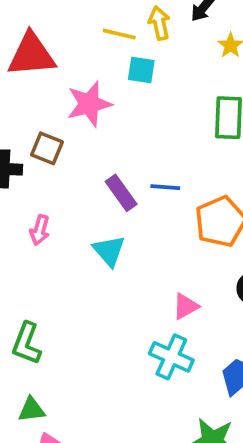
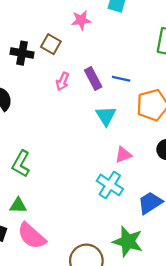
pink star: (89, 104) -> (81, 20), size x0.7
pink arrow: (40, 230) -> (63, 81), moved
cyan triangle: (109, 251) -> (106, 116), moved

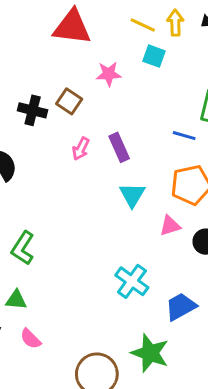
blue line: (121, 79) -> (184, 136), moved
pink triangle: (123, 155) -> (170, 226), moved
pink semicircle: (32, 236) -> (31, 339), size x0.6

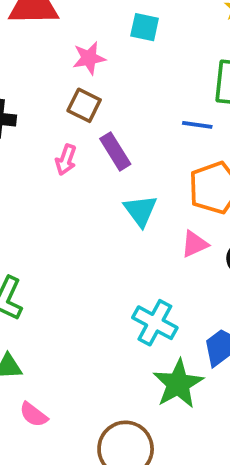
brown square: (69, 101) -> (84, 105), moved
green star: (150, 353) -> (178, 384), moved, turned 30

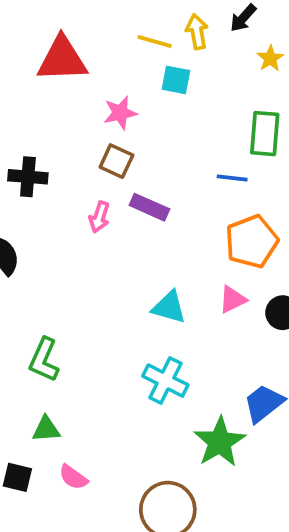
purple rectangle: (115, 151) -> (149, 207), turned -33
cyan triangle: (140, 211) -> (169, 307), moved, turned -36
cyan cross: (155, 323) -> (165, 381), moved

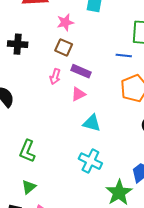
black cross: (28, 177) -> (18, 44), moved
pink triangle: (233, 299) -> (78, 94), moved
green triangle: (46, 429) -> (29, 187), turned -35

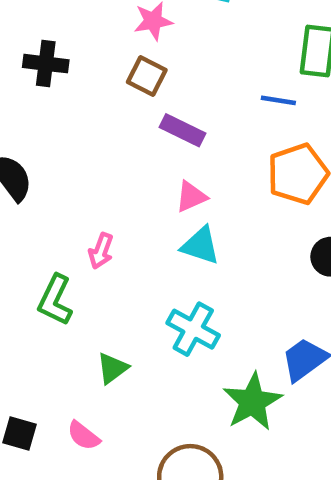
pink arrow: (55, 77) -> (101, 251), moved
pink triangle: (78, 94) -> (191, 197), moved
green triangle: (29, 187) -> (112, 368), moved

